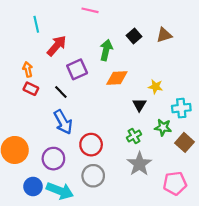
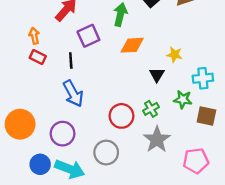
black line: (61, 92) -> (71, 61), turned 40
brown square: (185, 142) -> (206, 116), turned -30
red circle: (91, 145) -> (121, 116), moved

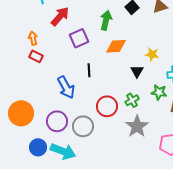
black line: (71, 61) -> (89, 70), moved
gray circle: (106, 153) -> (83, 126), moved

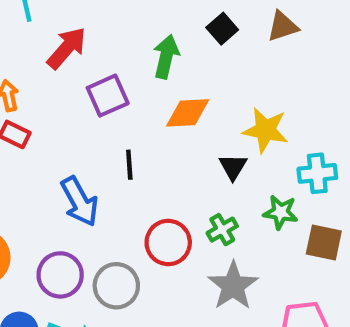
yellow star: (152, 54) -> (265, 130), size x1.5

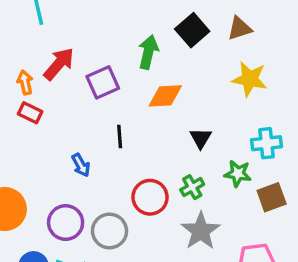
black square: (222, 29) -> (192, 30), size x1.4
red arrow: (67, 48) -> (59, 64), moved
yellow star: (265, 130) -> (250, 79), moved
blue arrow: (80, 201) -> (81, 165), size x0.6
brown square: (324, 243) -> (272, 197), turned -32

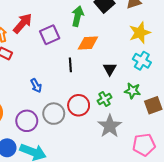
yellow star: (250, 79) -> (140, 33), turned -30
black line: (120, 136) -> (70, 65), moved
cyan cross: (266, 143) -> (142, 61), moved, turned 36
gray circle: (109, 231) -> (54, 114), moved

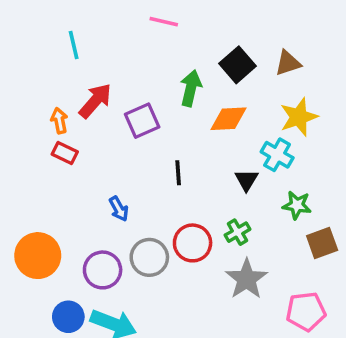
orange diamond: (88, 43) -> (229, 119), moved
cyan cross: (142, 61) -> (277, 155), moved
green star: (133, 91) -> (297, 205), moved

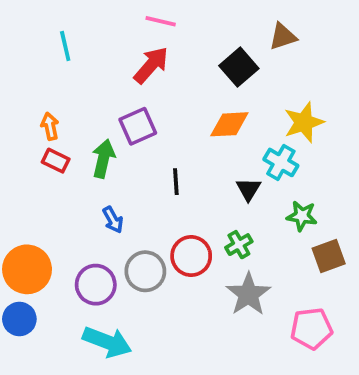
brown triangle: (288, 63) -> (283, 37), moved
green arrow: (191, 88) -> (103, 159), moved
red arrow: (95, 101) -> (151, 65), moved
blue circle: (68, 317) -> (19, 319), moved

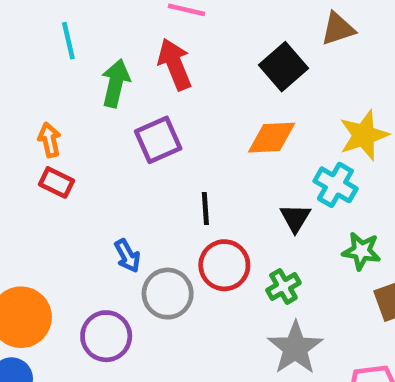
red arrow: (151, 65) -> (175, 64), turned -63
green arrow: (103, 159) -> (116, 83), moved
red circle: (191, 256) -> (224, 265), moved
gray circle: (145, 271) -> (168, 294), moved

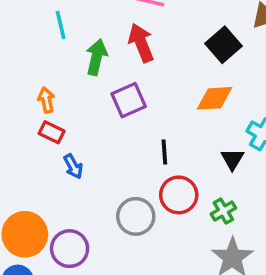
blue arrow: (127, 256) -> (73, 166), moved
purple circle: (106, 336) -> (70, 249), moved

